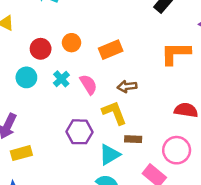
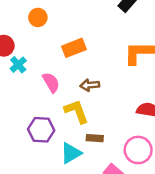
orange circle: (72, 43) -> (38, 17), moved
cyan cross: (61, 79) -> (18, 65), moved

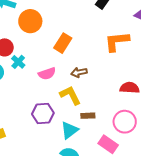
orange circle: (38, 17) -> (30, 21), size x1.5
orange rectangle: (74, 48) -> (63, 43), turned -30
pink semicircle: (51, 82) -> (47, 74), turned 108

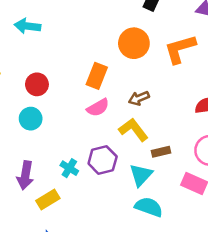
orange circle: (30, 21) -> (134, 43), moved
orange rectangle: (63, 43) -> (97, 76), moved
cyan cross: (18, 62) -> (69, 168), moved

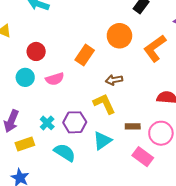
orange L-shape: (180, 49) -> (155, 48), turned -32
pink semicircle: (98, 108) -> (55, 79), moved
brown rectangle: (161, 152) -> (133, 126), moved
cyan semicircle: (149, 207) -> (65, 152), moved

